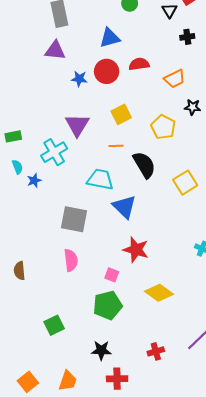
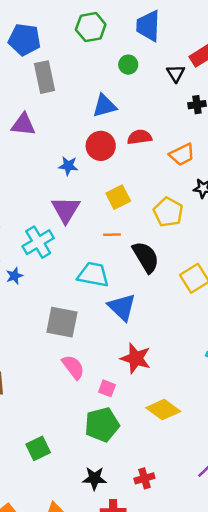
purple triangle: (55, 50) -> (23, 125), moved
blue star: (79, 79) -> (68, 166), moved
pink semicircle: (71, 260) -> (73, 367), moved, turned -30
red cross: (156, 351) -> (144, 478), moved

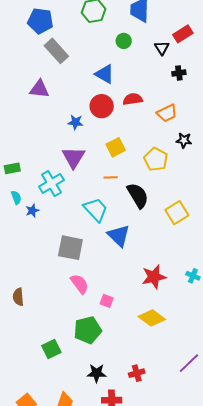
gray rectangle: (44, 77) -> (56, 51), turned -30
blue triangle: (104, 106) -> (105, 74), turned 45
cyan trapezoid: (93, 275) -> (96, 210), turned 36
red star: (136, 358) -> (154, 277), moved, turned -30
green pentagon: (102, 425) -> (88, 330), moved

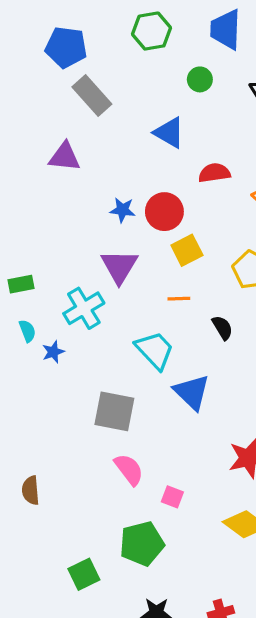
red circle: (102, 106) -> (164, 212), moved
black semicircle: (138, 195) -> (222, 328), size x0.6

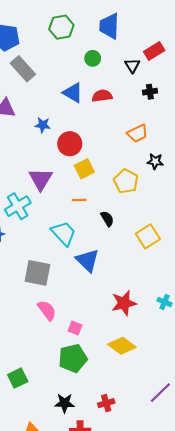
red semicircle: (214, 173) -> (102, 96), moved
blue star: (123, 210) -> (43, 125), moved
green pentagon: (142, 544) -> (73, 358), moved

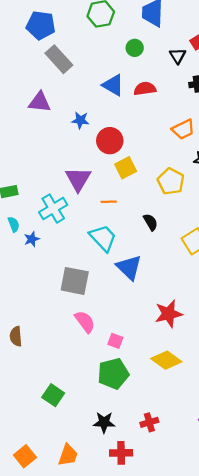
orange line: (79, 200) -> (109, 202), moved
green square: (18, 378) -> (53, 395), turned -30

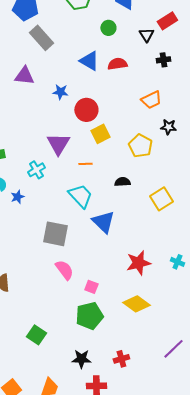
cyan cross: (53, 209) -> (36, 170), size x0.7
black semicircle: (150, 222) -> (122, 182), turned -63

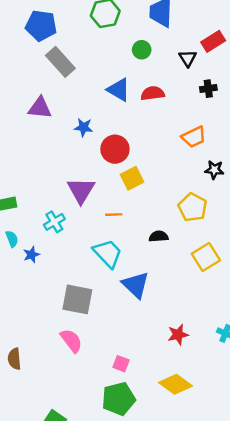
yellow pentagon: (140, 146) -> (193, 207), moved
red star: (138, 263) -> (178, 335), size x0.7
pink semicircle: (64, 270) -> (71, 341), moved

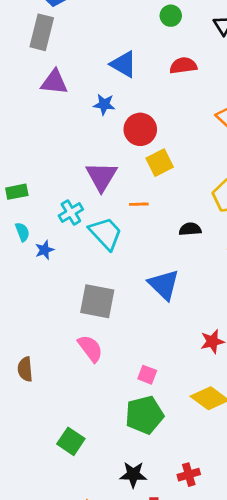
gray rectangle: (60, 62) -> (42, 32), moved, turned 56
blue triangle: (119, 90) -> (124, 64), moved
cyan trapezoid: (108, 253) -> (106, 233), moved

